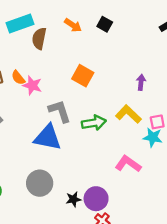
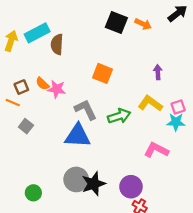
black square: (105, 24) -> (116, 23), size x1.5
orange arrow: (73, 25) -> (143, 24), moved
black star: (73, 199) -> (93, 184), moved, size x1.6

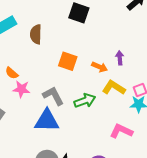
orange arrow: (143, 24) -> (100, 67), moved
brown semicircle: (57, 44) -> (36, 34), moved
pink star: (57, 89) -> (21, 89), moved

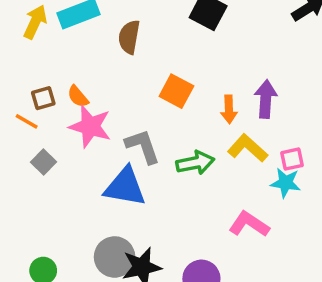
purple arrow: (120, 58) -> (266, 99), size x1.5
orange arrow: (100, 67) -> (229, 109), turned 56
pink star: (21, 89) -> (90, 126), size x1.4

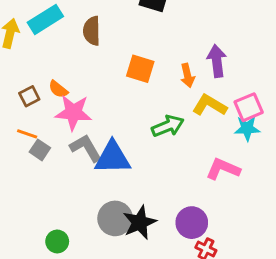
orange line: (27, 121) -> (27, 134), moved
gray L-shape: (143, 146) -> (86, 148), moved
pink square: (292, 159) -> (249, 107), size x1.4

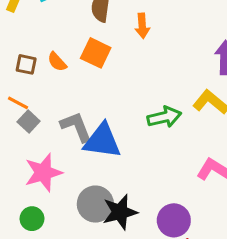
orange square: (140, 69) -> (96, 53), moved
orange arrow: (187, 76) -> (142, 26), moved
brown square: (29, 96) -> (26, 64), turned 30
pink star: (73, 112) -> (43, 173), moved, turned -30

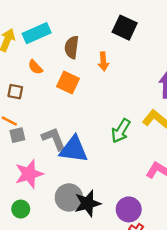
orange semicircle: (57, 62) -> (35, 67), moved
green arrow: (164, 117) -> (121, 131), turned 135
gray square: (29, 121) -> (17, 135), turned 35

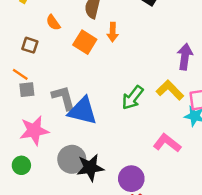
orange arrow: (103, 61) -> (113, 32), moved

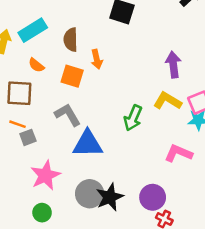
brown square: (30, 45) -> (19, 93), size x1.6
gray L-shape: (64, 98) -> (68, 115), moved

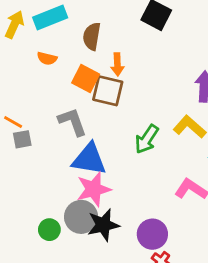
orange semicircle: (36, 65) -> (47, 58), turned -35
brown square: (19, 93) -> (108, 91), moved
pink star: (45, 175) -> (94, 189), moved
green circle: (42, 213) -> (49, 230), moved

